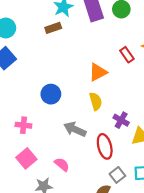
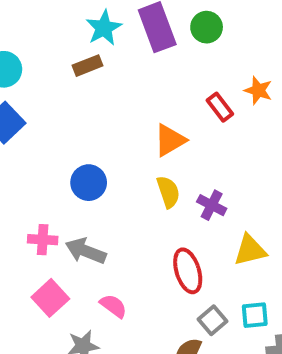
purple cross: (121, 120) -> (212, 205), moved
gray arrow: (75, 129) -> (86, 251), moved

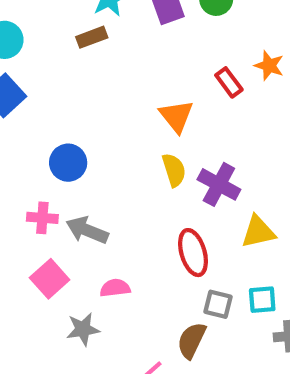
orange triangle: (170, 140) -> (176, 116), turned -39
blue circle: (89, 183) -> (68, 163), moved
purple cross: (212, 205) -> (219, 184), size x1.4
pink semicircle: (113, 306) -> (115, 288), turned -44
gray square: (212, 320) -> (218, 304), turned -36

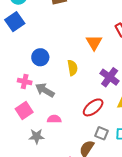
yellow semicircle: (174, 170) -> (72, 68), moved
red ellipse: (193, 253) -> (93, 107), turned 60

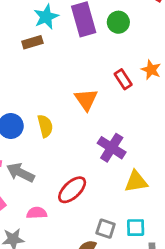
yellow semicircle: (72, 68) -> (45, 126), moved
red ellipse: (93, 107) -> (72, 190), moved

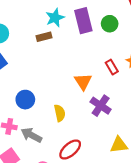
yellow semicircle: (45, 126) -> (60, 113), moved
purple cross: (112, 148) -> (101, 106), moved

